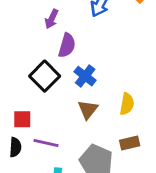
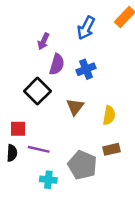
blue cross: (85, 76) -> (86, 69), moved, turned 30
brown triangle: (88, 110) -> (75, 107), moved

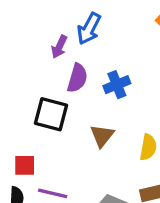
blue arrow: (86, 28) -> (89, 29), moved
black square: (37, 91) -> (51, 114), turned -30

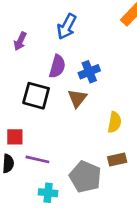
purple arrow: (59, 47) -> (20, 41), moved
brown triangle: (102, 136) -> (77, 98), moved

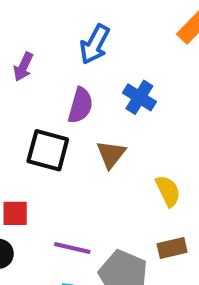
blue cross: (89, 72) -> (139, 97), moved, turned -36
yellow semicircle: (114, 122) -> (168, 191), turned -36
purple line: (37, 159) -> (72, 248), moved

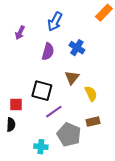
black square: (48, 150) -> (42, 91), moved
brown triangle: (111, 154) -> (72, 78), moved
purple line: (72, 248) -> (54, 112), moved, turned -48

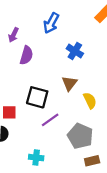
purple semicircle: (48, 52) -> (26, 55), moved
brown rectangle: (93, 122) -> (92, 161), moved
gray pentagon: (69, 135) -> (80, 136), moved

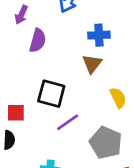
blue cross: (75, 51) -> (99, 35), turned -35
brown triangle: (69, 83) -> (92, 64), moved

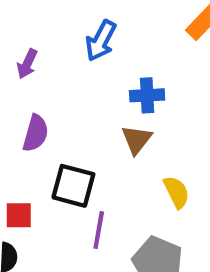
purple semicircle: (38, 41) -> (36, 133), moved
purple line: (68, 122) -> (99, 230), turned -45

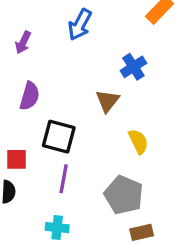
blue cross: (147, 95) -> (133, 67), moved, turned -30
purple line: (99, 230) -> (64, 179), moved

